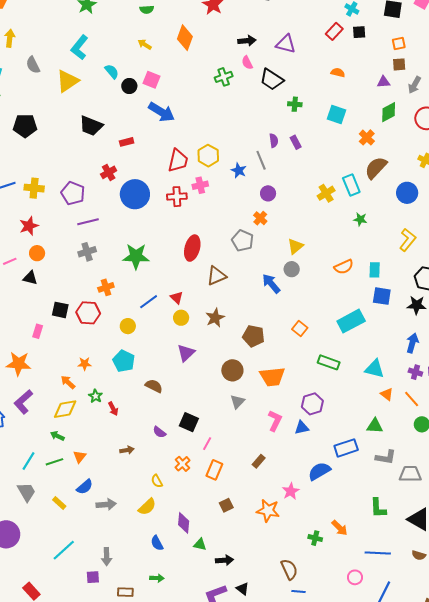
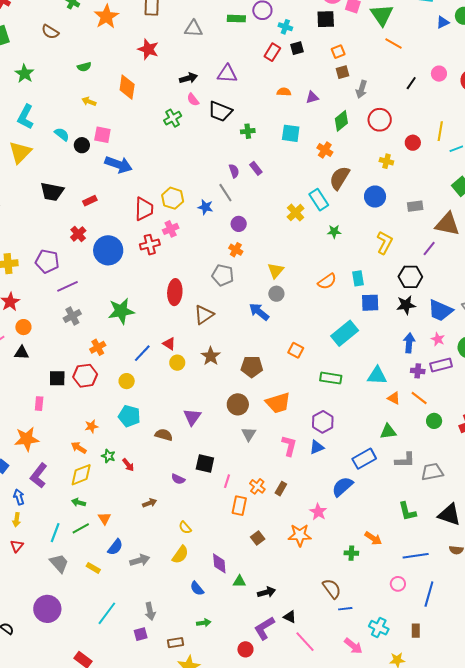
purple triangle: (384, 82) -> (312, 97), moved
purple triangle: (186, 353) -> (192, 417), moved
orange cross: (182, 464) -> (257, 486), moved

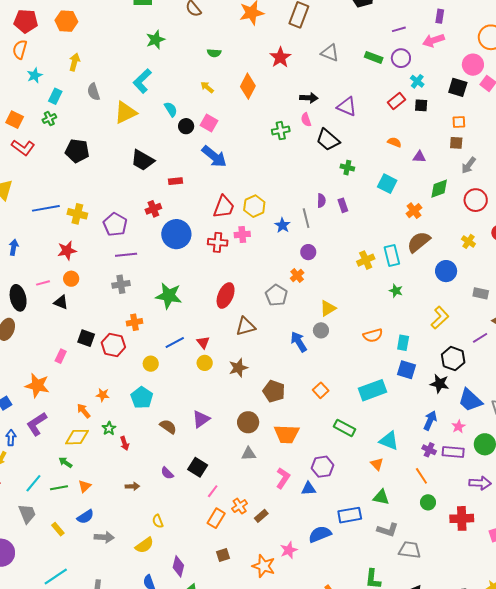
orange triangle: (394, 398) -> (377, 464), moved
gray triangle: (249, 434) -> (249, 454), turned 35

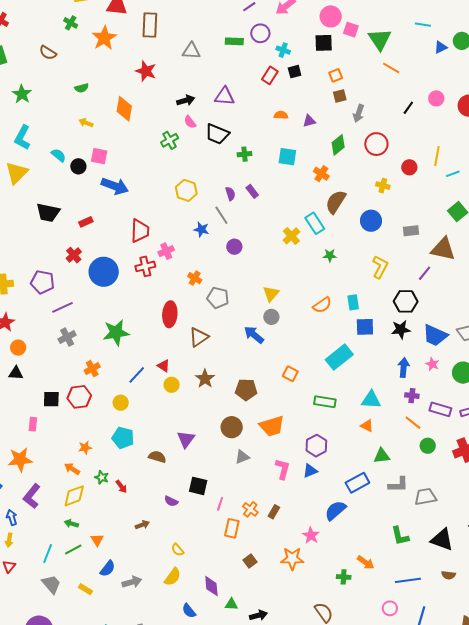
yellow hexagon: (254, 206) -> (186, 190), moved
orange cross: (297, 275) -> (195, 278), moved
purple rectangle: (453, 452) -> (440, 409), moved, turned 30

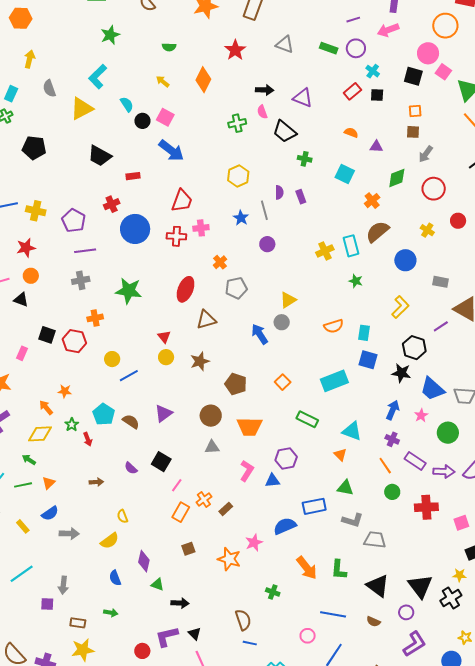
gray pentagon: (218, 298) -> (236, 288), turned 30
blue line: (137, 375) -> (129, 376), moved
cyan pentagon: (123, 438) -> (104, 414), moved
orange arrow: (366, 562) -> (307, 568), moved, size x1.4

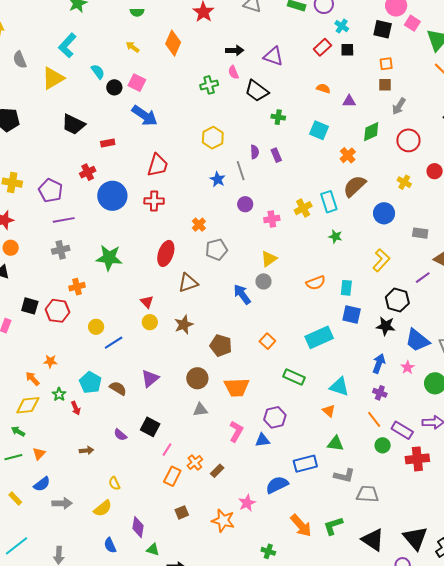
pink cross: (201, 228) -> (272, 219), moved
purple rectangle: (415, 461) -> (402, 430), moved
green L-shape: (339, 570) -> (333, 526), turned 70

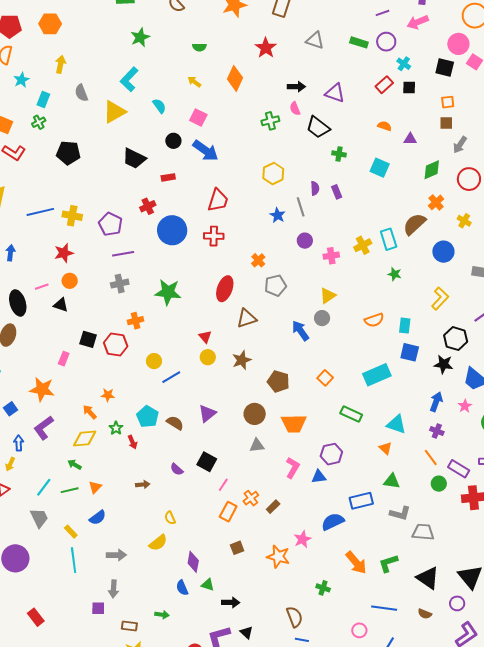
black circle: (114, 87) -> (173, 141), moved
orange cross: (348, 155) -> (436, 202), moved
gray arrow: (62, 503) -> (116, 555), moved
blue semicircle: (110, 545) -> (182, 588), moved
cyan line: (17, 546) -> (74, 560), moved, turned -60

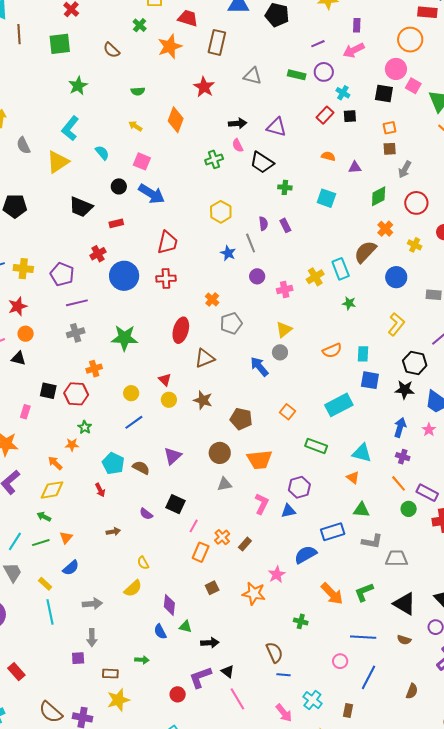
brown star: (242, 360) -> (203, 400), turned -30
yellow circle: (154, 361) -> (131, 393), moved
green star: (116, 428) -> (85, 427), moved

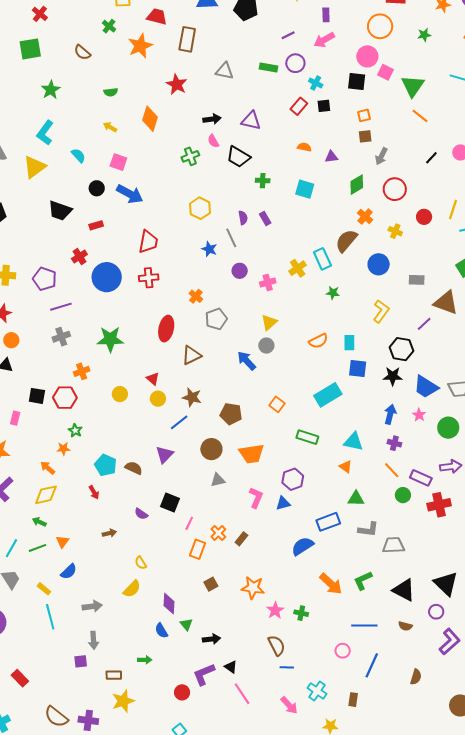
blue line: (134, 422) -> (179, 422), moved
pink star: (277, 574) -> (275, 610), moved
green triangle: (185, 627) -> (186, 624), turned 40

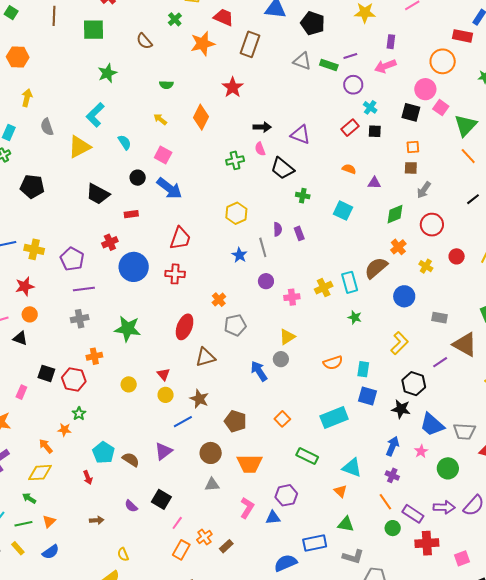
green rectangle: (268, 67) -> (329, 65), moved
gray triangle: (225, 71) -> (302, 61), moved
yellow rectangle: (44, 589) -> (18, 548), moved

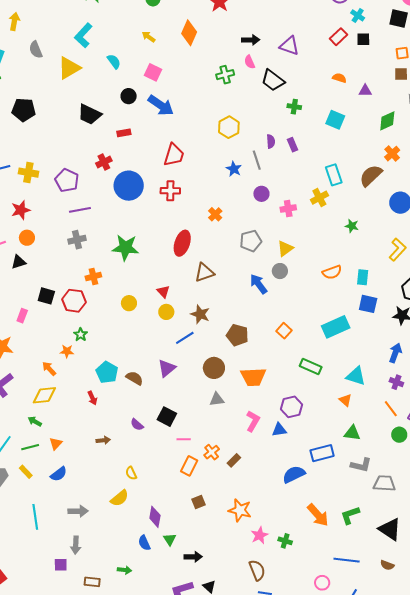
cyan rectangle: (350, 282) -> (334, 175), moved
gray pentagon: (235, 325) -> (251, 241), moved
black triangle: (20, 338) -> (19, 262), turned -35
pink line: (177, 523) -> (184, 439), turned 56

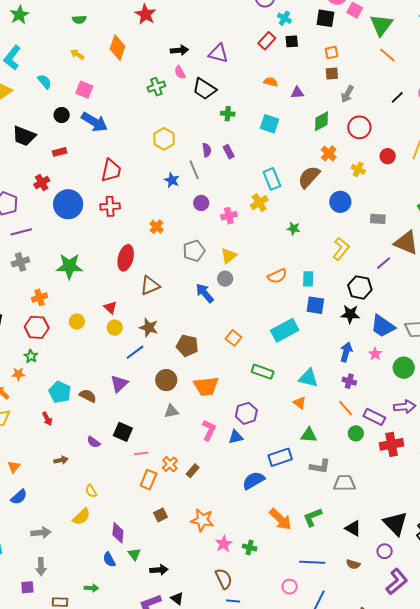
red hexagon: (74, 301) -> (37, 327), moved
black triangle: (390, 529) -> (353, 528), size x0.7

